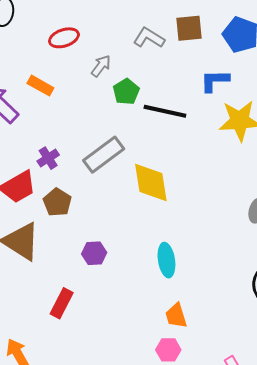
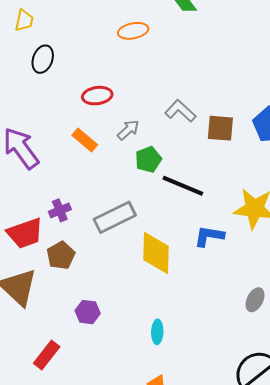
brown square: (189, 28) -> (220, 128), moved
blue L-shape: (215, 81) -> (209, 236), moved
orange rectangle: (40, 86) -> (85, 140), moved
cyan ellipse: (166, 260) -> (157, 332), size x0.7

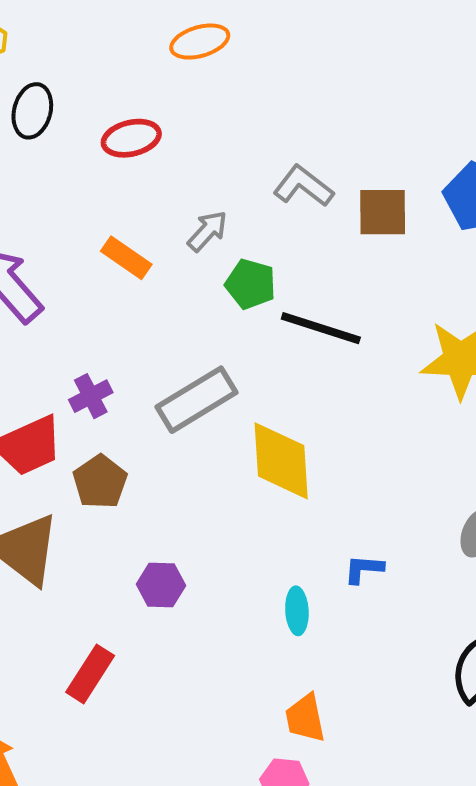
red ellipse: (97, 96) -> (131, 138), moved
green pentagon: (148, 159) -> (251, 284), turned -30
blue L-shape: (209, 236) -> (364, 569), moved, size x0.7

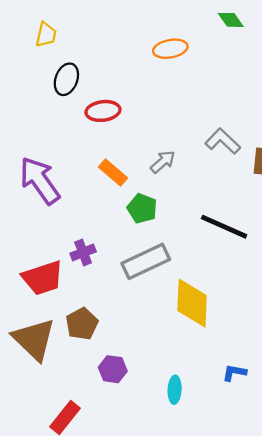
red ellipse: (131, 138) -> (103, 111), moved
green pentagon: (251, 284) -> (142, 208), moved
brown pentagon: (100, 482) -> (82, 324), moved
cyan ellipse: (297, 611) -> (175, 390), moved

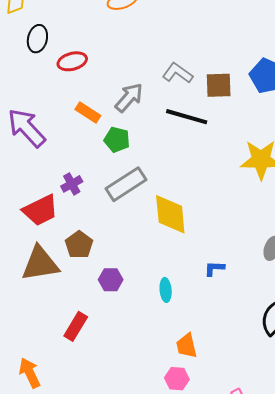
gray arrow: (163, 162) -> (129, 98), size x1.4
black line: (224, 227) -> (187, 117), moved
brown triangle: (34, 339) -> (40, 264), turned -45

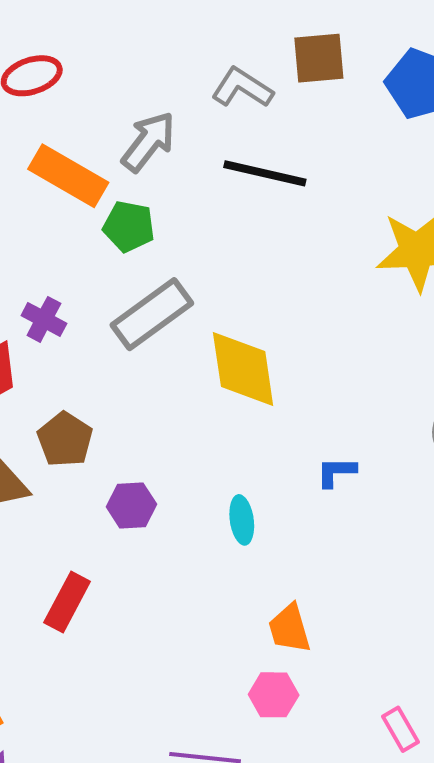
brown square: (219, 85) -> (319, 58), moved
orange rectangle: (88, 112) -> (68, 176), size x1.5
purple cross: (72, 184) -> (44, 319), turned -30

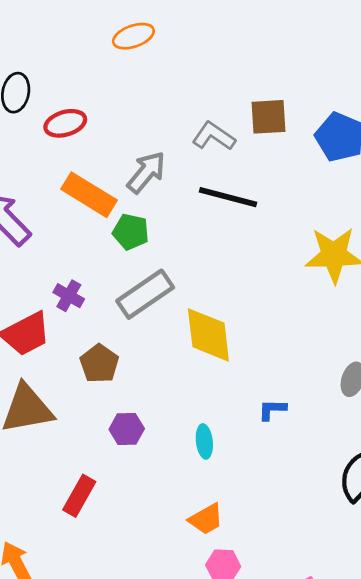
brown pentagon: (65, 439) -> (99, 364), moved
orange trapezoid: (289, 629) -> (206, 519), moved, turned -105

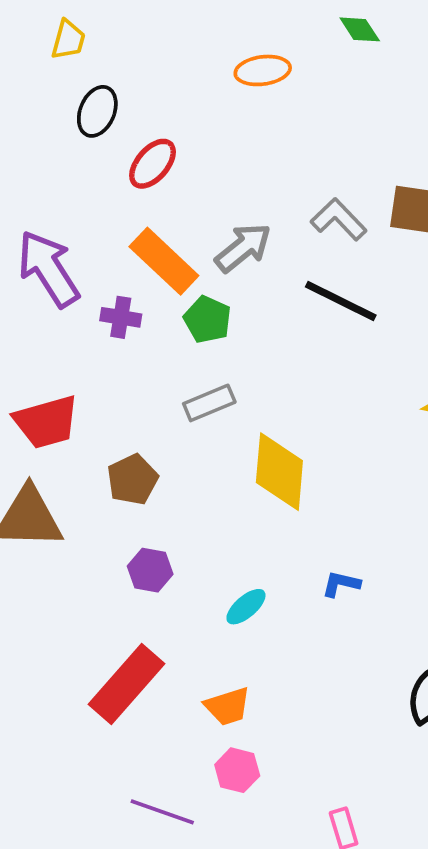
red ellipse: (65, 123) -> (153, 164), turned -45
gray rectangle: (145, 294) -> (209, 403), size x0.7
purple cross: (69, 296) -> (121, 317), moved, turned -32
cyan ellipse: (204, 441) -> (246, 607), turned 44
red rectangle: (79, 496) -> (127, 684), moved, size x1.5

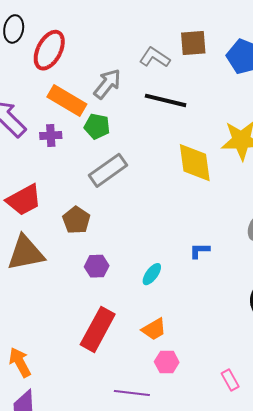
red ellipse: (153, 164) -> (49, 50), size x1.4
gray rectangle: (209, 403) -> (108, 170), size x1.4
yellow diamond: (279, 472) -> (195, 163), moved

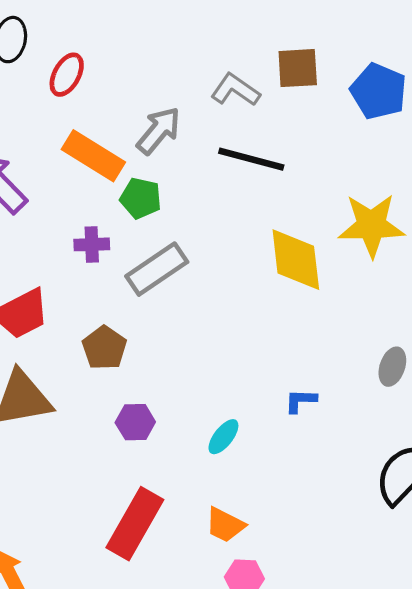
red ellipse: (49, 50) -> (67, 75), size x0.7
purple cross: (51, 136) -> (92, 244), moved
orange trapezoid: (154, 329) -> (225, 525), turned 56

